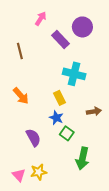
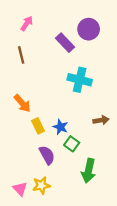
pink arrow: (41, 19) -> (27, 24), moved
yellow rectangle: (59, 98) -> (38, 126), moved
purple semicircle: (33, 138) -> (47, 155), moved

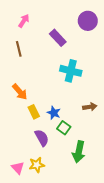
purple circle: (89, 29) -> (88, 21), moved

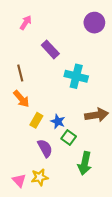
purple rectangle: (58, 38) -> (50, 49), moved
brown line: (19, 49) -> (20, 73), moved
brown arrow: (90, 107) -> (97, 115), size x1.5
yellow rectangle: (34, 112) -> (36, 120), turned 56

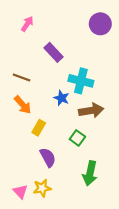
brown line: (20, 73) -> (22, 77), turned -56
brown arrow: (97, 115) -> (91, 111), moved
blue star: (58, 121) -> (61, 98), moved
green square: (69, 137) -> (77, 138), moved

